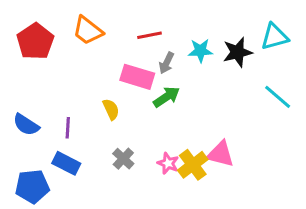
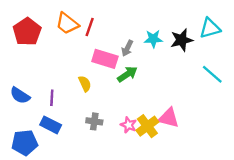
red line: (150, 35) -> (90, 27), moved, turned -60
gray cross: (123, 159) -> (94, 121), turned -35

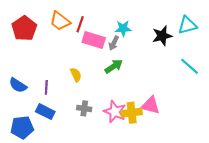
cyan star: (153, 39) -> (123, 28), moved
pink rectangle: (105, 59) -> (94, 40), moved
pink star: (129, 125) -> (115, 112), size x1.5
yellow cross: (147, 126) -> (132, 113), turned 30

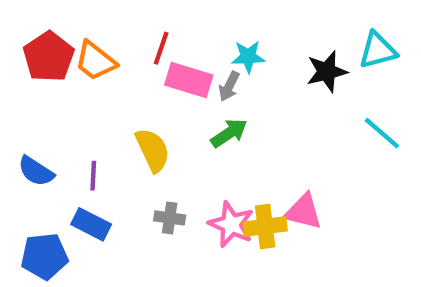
orange trapezoid: (60, 21) -> (95, 61), moved
yellow semicircle: (76, 75) -> (153, 150), size x1.5

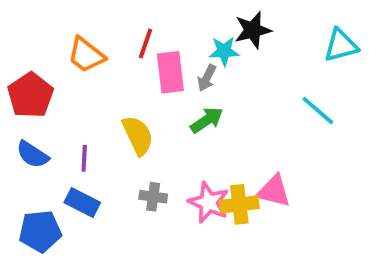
red pentagon: (49, 57) -> (31, 95), moved
black star: (327, 72) -> (253, 30), moved
pink rectangle: (189, 80) -> (170, 72), turned 66
cyan line: (382, 133) -> (318, 111), moved

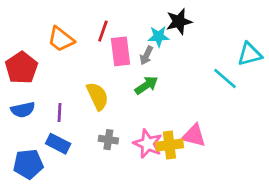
cyan triangle: (341, 45) -> (250, 54), moved
blue semicircle: (32, 155) -> (23, 110), turned -45

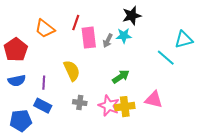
cyan star: (159, 36) -> (124, 36), moved
green arrow: (146, 85) -> (121, 77), moved
pink triangle: (194, 136) -> (154, 100), moved

